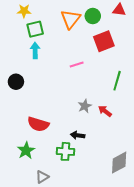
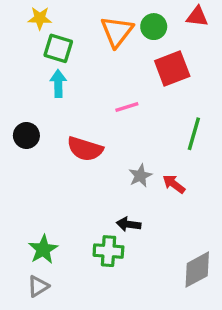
green square: (35, 29) -> (58, 48), turned 30
red semicircle: (38, 124) -> (85, 149), moved
gray triangle: (42, 177) -> (38, 286), moved

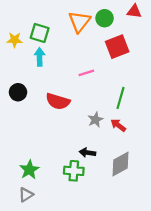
yellow star: (40, 18) -> (15, 40), moved
green line: (194, 134) -> (120, 98), moved
gray diamond: (197, 270) -> (120, 164), moved

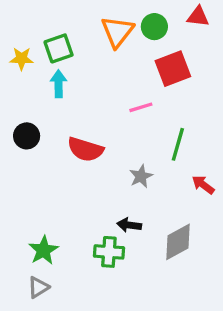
green square: (40, 33) -> (59, 48), turned -36
pink line: (86, 73) -> (141, 107), moved
red arrow: (118, 125) -> (203, 185), moved

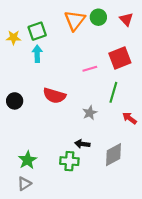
red triangle: (198, 17) -> (126, 19), moved, turned 40
red square: (173, 69) -> (120, 58), moved
black circle: (27, 136) -> (15, 101), moved

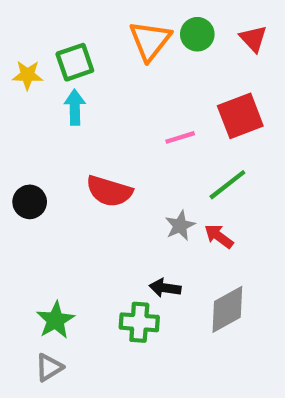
green line: (113, 92) -> (227, 185), turned 36
red arrow: (130, 118) -> (219, 236), moved

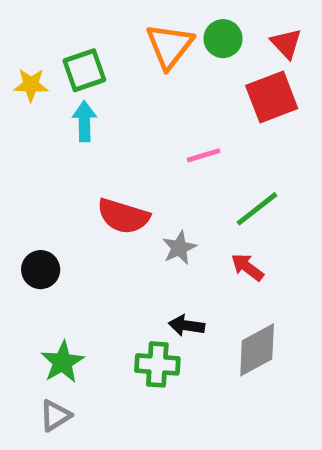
red square: (240, 116) -> (272, 97), moved
black circle: (30, 202) -> (41, 270), moved
gray star: (180, 226) -> (179, 248), moved

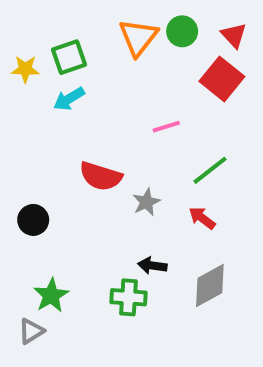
red square: (272, 97) -> (222, 79), turned -30
cyan arrow: (84, 121) -> (69, 99), turned -120
gray triangle: (55, 416) -> (31, 331), moved

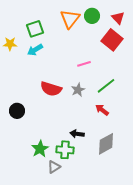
yellow star: (25, 69) -> (10, 44), moved
gray star: (146, 202) -> (78, 90), moved
green star: (51, 295) -> (40, 149), moved
gray triangle: (31, 331) -> (54, 167), moved

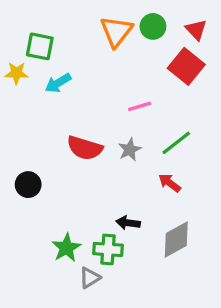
green square: (35, 29) -> (40, 46), moved, turned 30

